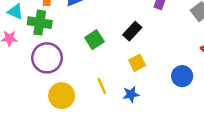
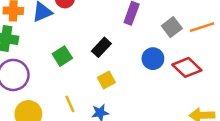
blue circle: (182, 76) -> (153, 59), moved

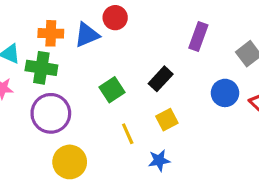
yellow line: (70, 104) -> (128, 134), moved

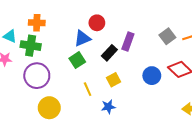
red circle: (115, 18) -> (97, 23), moved
blue triangle: (87, 35) -> (82, 38), moved
purple rectangle: (198, 36) -> (128, 41), moved
blue circle: (225, 93) -> (152, 76), moved

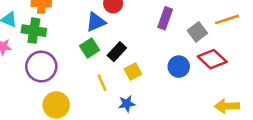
gray square: (167, 36) -> (197, 32), moved
purple rectangle: (128, 41) -> (165, 18), moved
black rectangle: (109, 53) -> (117, 52), moved

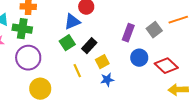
purple rectangle: (165, 18) -> (128, 33), moved
red diamond: (212, 59) -> (166, 66), moved
blue star: (127, 104) -> (107, 80), moved

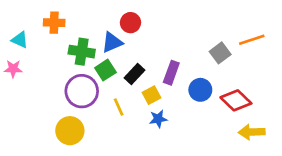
green cross: (22, 29) -> (82, 52), moved
purple rectangle: (128, 33) -> (171, 73), moved
purple circle: (28, 58) -> (82, 91), moved

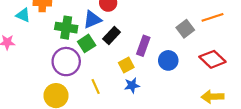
cyan triangle: (20, 40) -> (23, 15), moved
black rectangle: (134, 74) -> (112, 35), moved
red diamond: (236, 100) -> (212, 59), moved
yellow line: (119, 107) -> (96, 87), moved

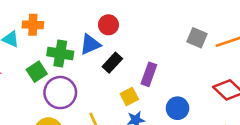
gray square: (185, 29) -> (197, 38), moved, turned -30
green square: (87, 43) -> (37, 72), moved
blue circle: (168, 60) -> (178, 108), moved

